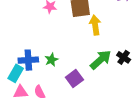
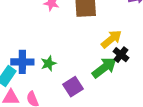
yellow arrow: (95, 25) -> (111, 39), moved, turned 54
black cross: (124, 57) -> (121, 55), moved

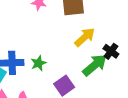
yellow arrow: (111, 39) -> (85, 37), moved

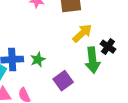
green arrow: (95, 65) -> (92, 60), turned 125

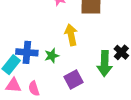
yellow arrow: (82, 33) -> (71, 35), moved, turned -66

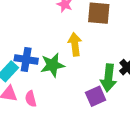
green star: (52, 56) -> (52, 65), size x1.5
purple square: (73, 79) -> (96, 96), moved

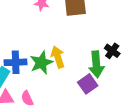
yellow arrow: (75, 44) -> (58, 57), moved

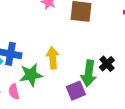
green star: (41, 63) -> (31, 75), moved

